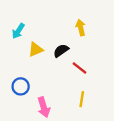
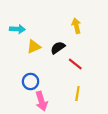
cyan arrow: (18, 31) -> (17, 29), turned -120
blue circle: (21, 86) -> (31, 81), moved

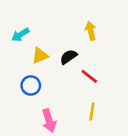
cyan arrow: (17, 29) -> (20, 35), turned 144
blue circle: (31, 81) -> (31, 85), moved

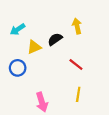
black semicircle: (69, 57) -> (55, 39), moved
blue circle: (31, 85) -> (18, 68), moved

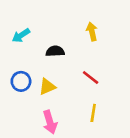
black semicircle: (55, 39) -> (55, 51), moved, turned 32
yellow triangle: (34, 47) -> (47, 87), moved

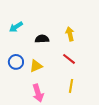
yellow arrow: (92, 32) -> (70, 34), moved

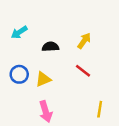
yellow arrow: (70, 34) -> (84, 41), turned 48
yellow line: (71, 86) -> (100, 109), moved

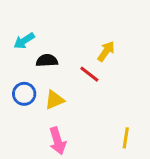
black semicircle: (50, 47) -> (47, 60), moved
red line: (83, 71) -> (89, 74), moved

